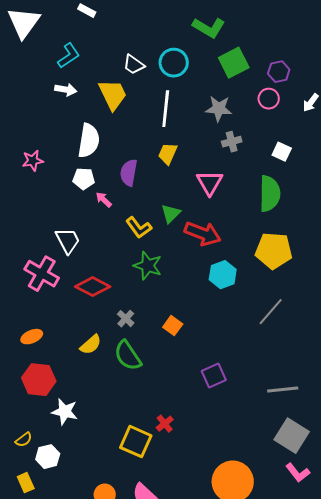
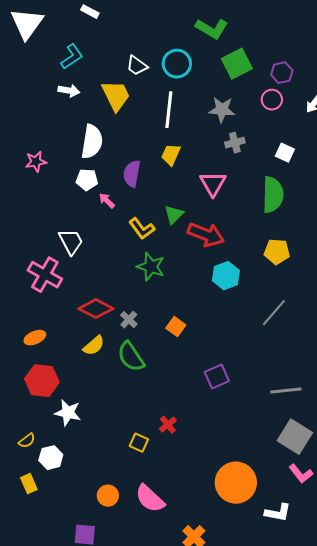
yellow pentagon: (274, 251) -> (277, 252), size x0.7
red diamond: (93, 287) -> (96, 309), moved
yellow square: (136, 442) -> (139, 443), size x0.6

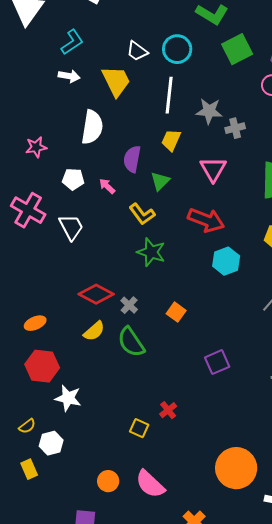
gray star: (222, 110) -> (209, 111), moved
white pentagon: (87, 180) -> (73, 179), moved
green triangle: (174, 215) -> (160, 181), moved
pink cross: (45, 275) -> (28, 210), moved

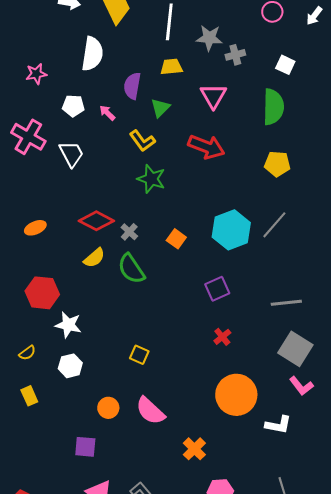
yellow trapezoid: (171, 140) -> (171, 67), turned 60
cyan hexagon: (226, 261) -> (231, 230), moved, size x1.4
orange ellipse: (35, 323) -> (35, 228), moved
red cross: (168, 410) -> (222, 337), moved
white hexagon: (51, 443) -> (70, 366), moved

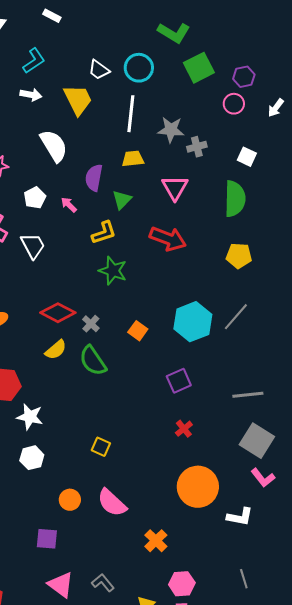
white semicircle: (92, 54) -> (54, 146), turned -40
white pentagon: (73, 106) -> (35, 198), turned -30
yellow L-shape: (142, 141) -> (104, 233), turned -72

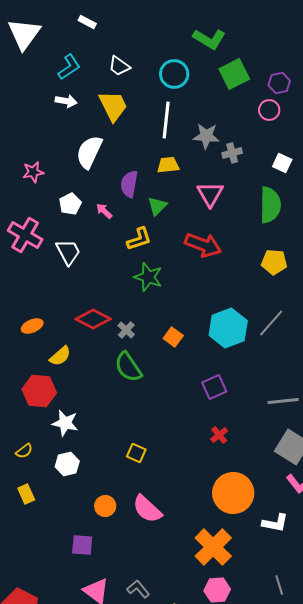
white trapezoid: (99, 70) -> (119, 66), moved
white semicircle: (54, 146) -> (89, 152), turned -124
yellow semicircle: (56, 350) -> (60, 356), moved
orange cross: (156, 541) -> (213, 547), moved, size x1.6

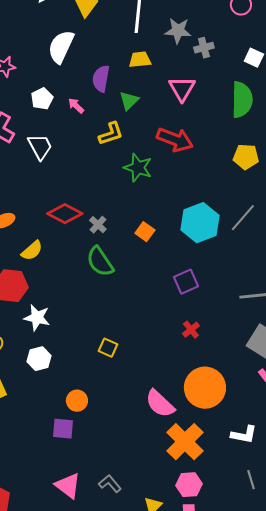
green star: (148, 277) -> (138, 168), moved
pink semicircle: (147, 509) -> (160, 404), moved
white L-shape: (275, 523) -> (244, 435), moved
purple square: (82, 545) -> (63, 429), moved

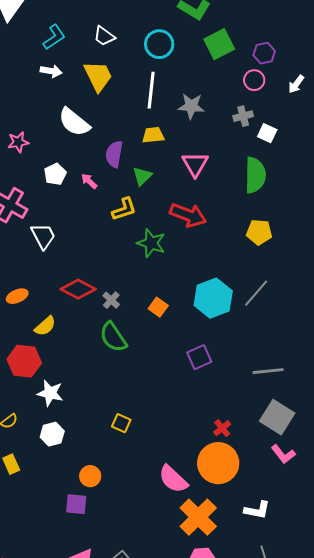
white semicircle: (61, 47) -> (74, 122), turned -76
gray cross: (204, 48) -> (243, 116), moved
white trapezoid: (40, 147) -> (43, 236), moved
red cross: (191, 330) -> (222, 428), moved

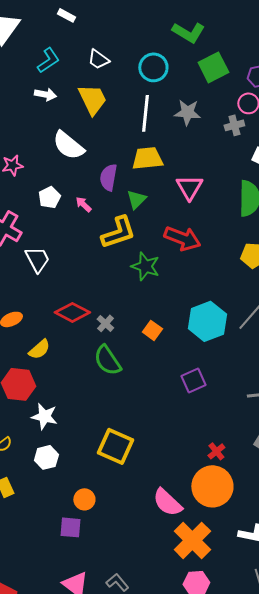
gray star: (191, 106) -> (187, 112), moved
gray cross: (243, 116) -> (234, 125), moved
yellow trapezoid: (153, 135) -> (147, 158), size x1.4
yellow L-shape: (124, 209) -> (118, 232), size x1.4
yellow square: (121, 423) -> (115, 446), size x1.8

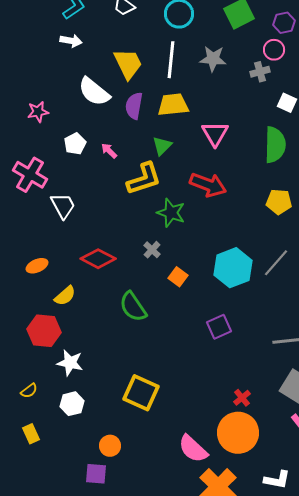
yellow trapezoid: (92, 99) -> (128, 64), moved
purple semicircle: (108, 177) -> (134, 106), moved
gray cross: (105, 323) -> (152, 250), moved

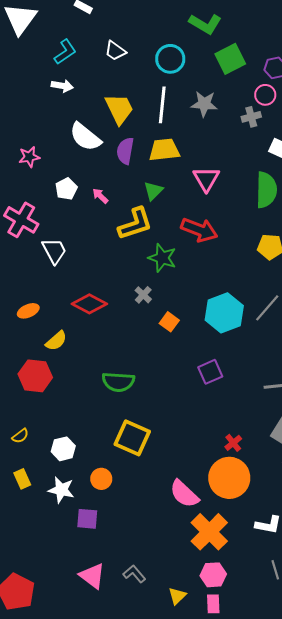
green semicircle: (133, 307) -> (118, 382), moved, turned -52
white star: (70, 363) -> (61, 490), moved
orange circle: (110, 446) -> (101, 479), moved

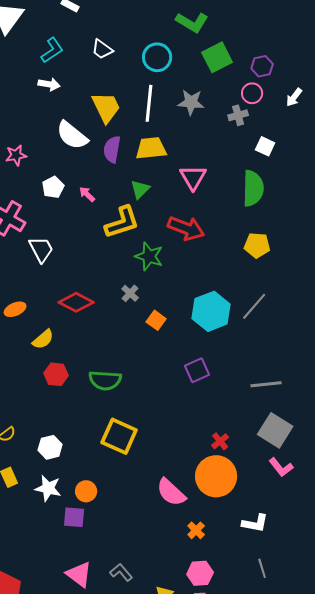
red hexagon: (35, 376) -> (56, 374), moved, size x0.7
orange circle: (101, 479) -> (86, 491), moved
orange cross: (209, 532) -> (196, 530), size x0.5

